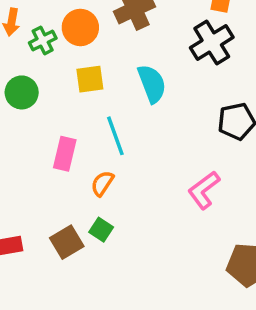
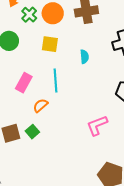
green cross: (43, 40) -> (29, 15), turned -35
cyan semicircle: (152, 84) -> (84, 57), size x0.6

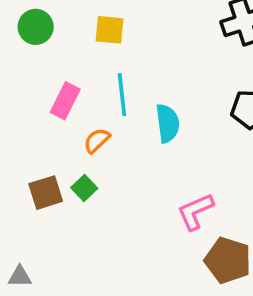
cyan semicircle: (84, 57) -> (168, 123), moved, size x1.5
pink L-shape: (97, 125) -> (195, 211), moved

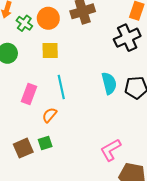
cyan semicircle: (168, 123) -> (109, 83), moved
green square: (84, 188) -> (45, 143), turned 32

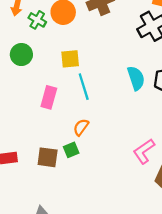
yellow square: (50, 51) -> (70, 59), moved
orange semicircle: (50, 115) -> (81, 127), moved
brown square: (23, 148) -> (48, 157), turned 36

